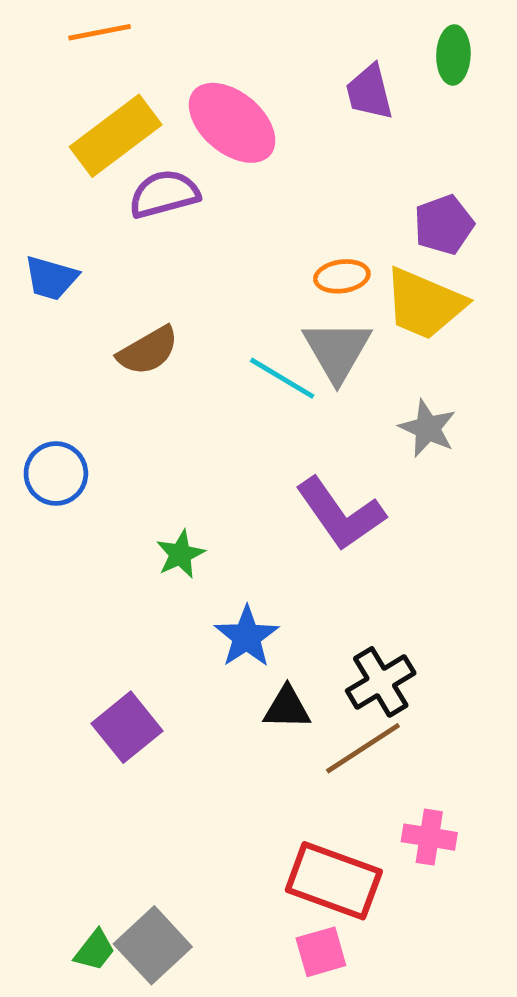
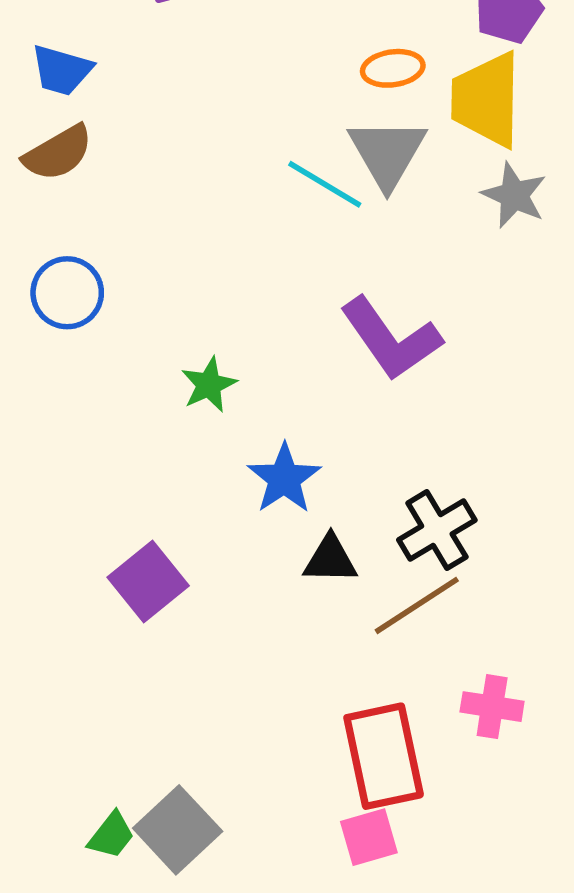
yellow trapezoid: (424, 304) -> (487, 100), turned 68
brown semicircle: (148, 351) -> (58, 153), moved
gray star: (428, 428) -> (514, 195), moved
red rectangle: (334, 881) -> (384, 756), turned 58

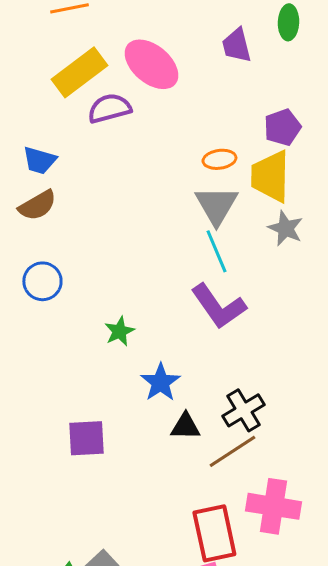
cyan line: (325, 184) -> (216, 251), moved, turned 36
purple square: (148, 582) -> (86, 438), turned 36
pink cross: (492, 707) -> (273, 506), size x1.6

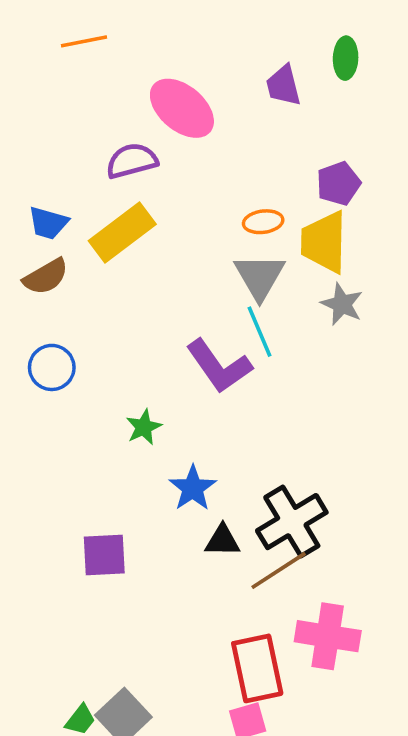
yellow rectangle: (79, 72) -> (122, 232), moved
purple L-shape: (218, 306) -> (219, 366), moved
black cross: (243, 410) -> (292, 522), size x1.4

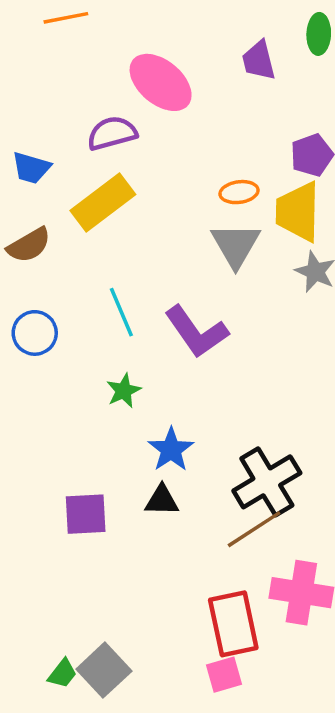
blue trapezoid: (48, 223) -> (31, 168), moved
cyan line: (260, 332) -> (121, 312), moved
black triangle: (223, 541) -> (162, 500), moved

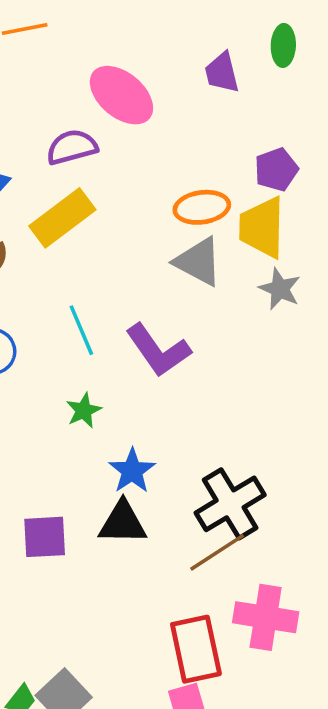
orange ellipse: (239, 192) -> (202, 207), size x1.4
gray triangle: (236, 245) -> (198, 262), turned -32
black triangle: (162, 500) -> (123, 523), size x1.4

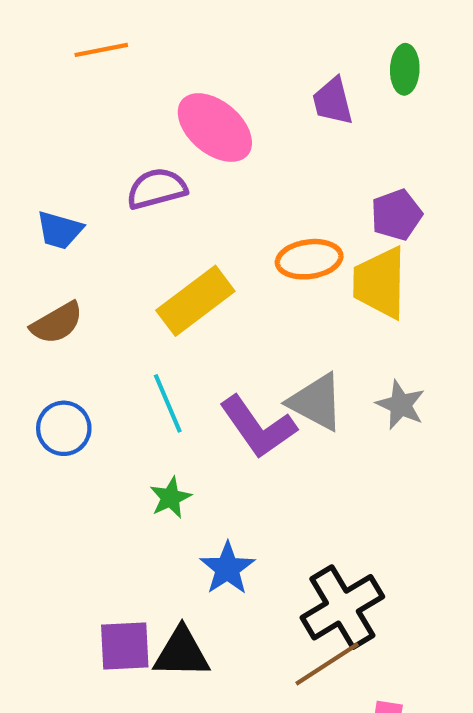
yellow rectangle: (62, 218) -> (195, 301), moved
gray triangle: (198, 262) -> (316, 402), moved
gray star: (280, 289) -> (401, 405), moved
black triangle: (123, 523) -> (182, 653), moved

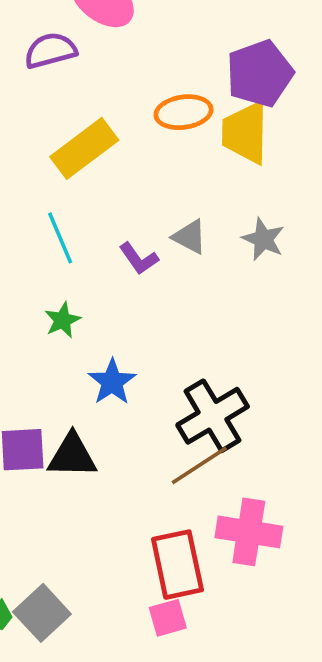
purple pentagon: (396, 215) -> (260, 73), size x1.5
gray triangle: (316, 402) -> (190, 237), size x0.7
purple L-shape: (258, 427) -> (139, 259), size x0.6

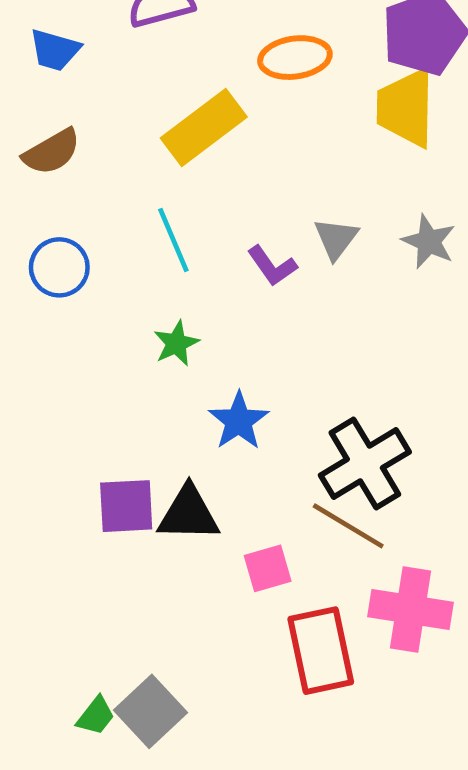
orange ellipse: (184, 112) -> (295, 58), moved
gray triangle: (190, 237) -> (336, 238), turned 39
brown line: (199, 465) -> (348, 526), turned 64
pink square: (168, 618) -> (268, 568), moved

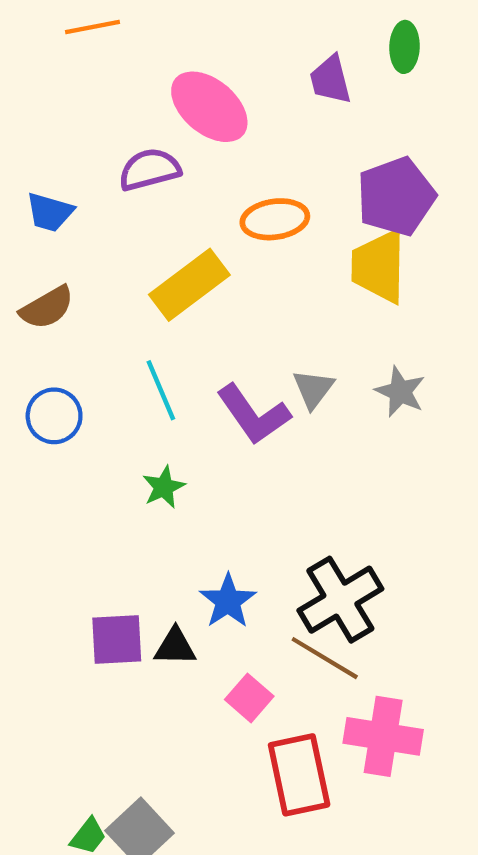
purple L-shape: (272, 266) -> (253, 414), size x1.6
blue star: (239, 421) -> (228, 601), moved
black triangle: (189, 514) -> (175, 647), size x0.7
pink square: (268, 568) -> (249, 698), turned -33

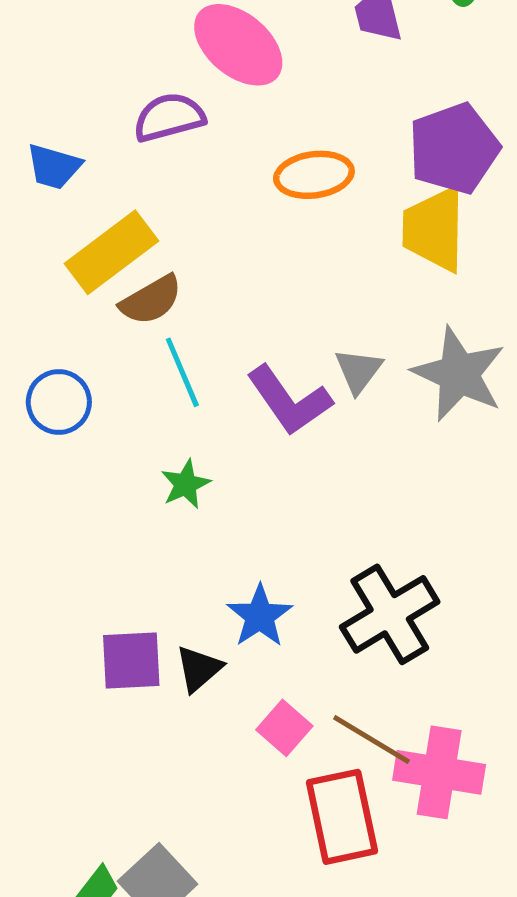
yellow rectangle: (189, 285) -> (112, 252), moved
brown semicircle: (47, 308) -> (151, 300), moved
gray star: (400, 392) -> (459, 374), size x1.6
black triangle: (175, 647) -> (199, 669), turned -42
brown line: (325, 658) -> (372, 739), moved

